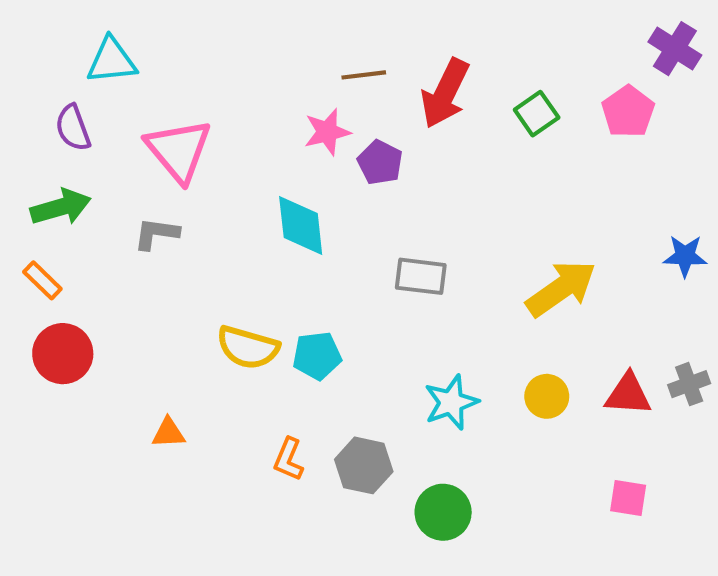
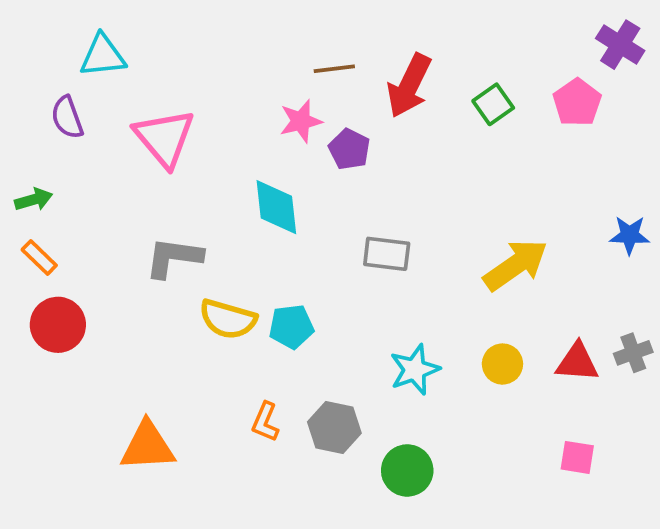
green arrow: (61, 207) -> (34, 200), moved, size x0.7
gray L-shape: (156, 234) -> (174, 258), moved, size x1.4
orange triangle: (169, 433) -> (148, 446), moved, size x1.8

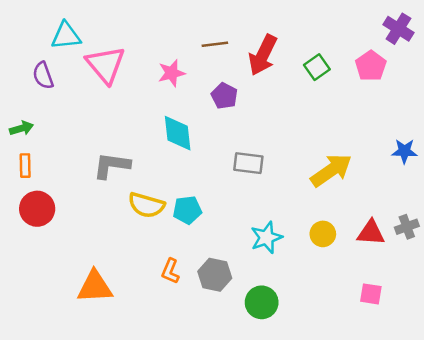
pink star: (301, 121) -> (172, 73), moved
pink triangle: (164, 138) -> (106, 65), moved
orange rectangle: (39, 258) -> (25, 166), turned 45

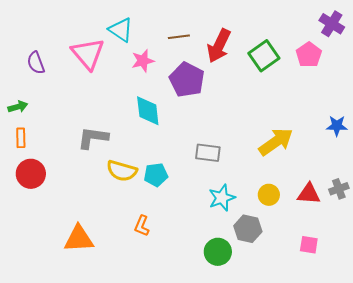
cyan triangle: (66, 36) -> (121, 30), moved, turned 40
green square: (317, 67) -> (264, 56), size x1.4
purple pentagon: (224, 96) -> (187, 80), size x1.6
gray rectangle: (248, 163) -> (208, 153), moved
gray hexagon: (215, 275) -> (248, 229), moved

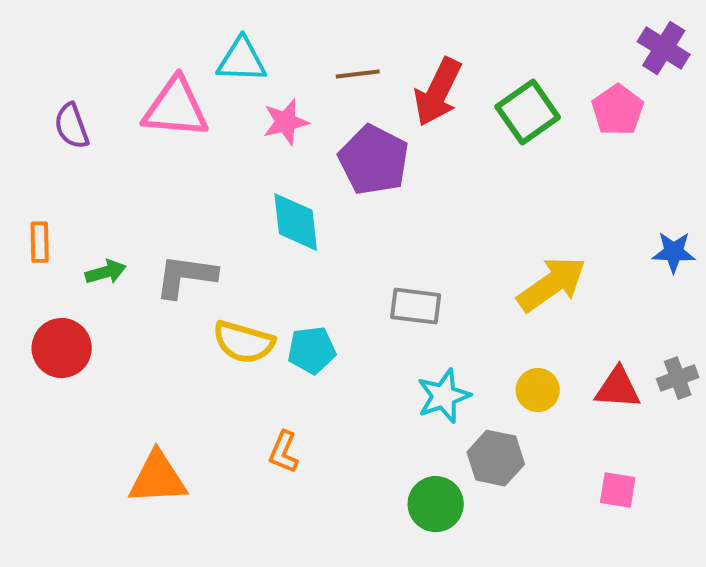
cyan triangle: (121, 30) -> (242, 60), turned -32
pink triangle: (88, 54) -> (176, 108), turned -45
green arrow: (18, 107) -> (106, 272), moved
orange rectangle: (21, 138) -> (40, 242), moved

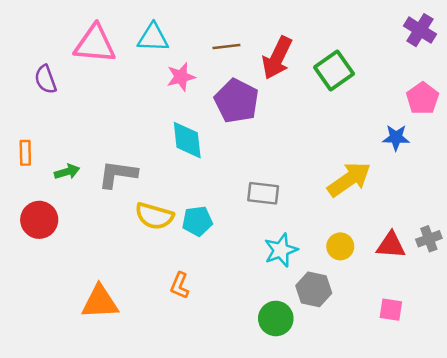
pink triangle: (176, 108) -> (95, 44), moved
pink pentagon: (618, 110) -> (423, 98), moved
blue star: (674, 252) -> (396, 138), moved

